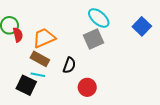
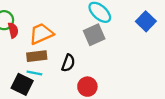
brown rectangle: (40, 59) -> (37, 56), turned -36

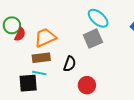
red semicircle: (13, 30) -> (20, 34), turned 40
black square: (22, 84) -> (28, 83), turned -30

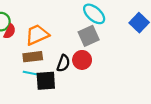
black square: (28, 83) -> (46, 81), moved
red circle: (87, 85) -> (82, 60), moved

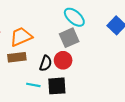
cyan line: (30, 73) -> (33, 85), moved
black square: (46, 81) -> (57, 86), moved

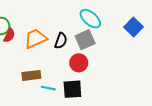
brown rectangle: (17, 57) -> (31, 75), moved
black semicircle: (46, 63) -> (61, 41), moved

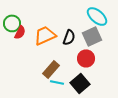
brown rectangle: (31, 75) -> (51, 69), moved, turned -42
black square: (72, 89) -> (80, 83), turned -36

